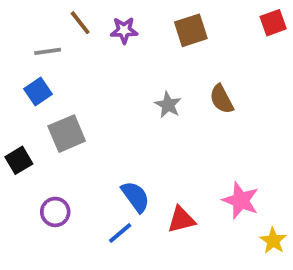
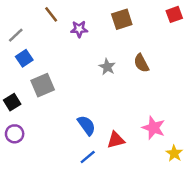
purple star: (124, 30) -> (79, 29), moved
gray line: (48, 51) -> (16, 35), moved, turned -35
purple circle: (55, 212) -> (15, 134), moved
blue line: (120, 233) -> (88, 157), moved

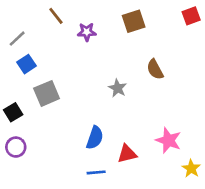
gray star: (107, 67) -> (118, 88), moved
blue semicircle: (86, 125) -> (95, 138), turned 55
blue line: (88, 157) -> (96, 172), turned 35

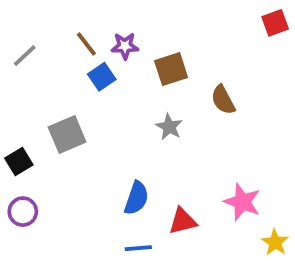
brown line: (56, 16) -> (86, 44), moved
brown square: (134, 21) -> (171, 69), moved
blue square: (27, 64) -> (102, 77), moved

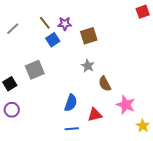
brown semicircle: (223, 100) -> (105, 84), moved

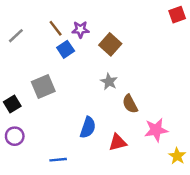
brown square: (89, 36) -> (110, 44), turned -30
pink star: (126, 105) -> (156, 130), turned -30
blue line: (72, 129) -> (58, 160), moved

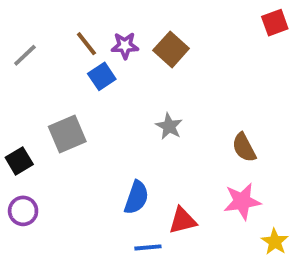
brown square: (110, 44) -> (171, 49), moved
brown semicircle: (130, 104) -> (244, 147), moved
blue line: (58, 160) -> (148, 247), moved

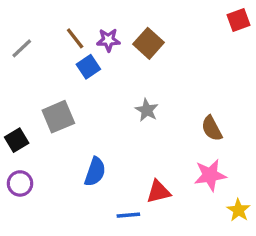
blue semicircle: (136, 197) -> (95, 172), moved

